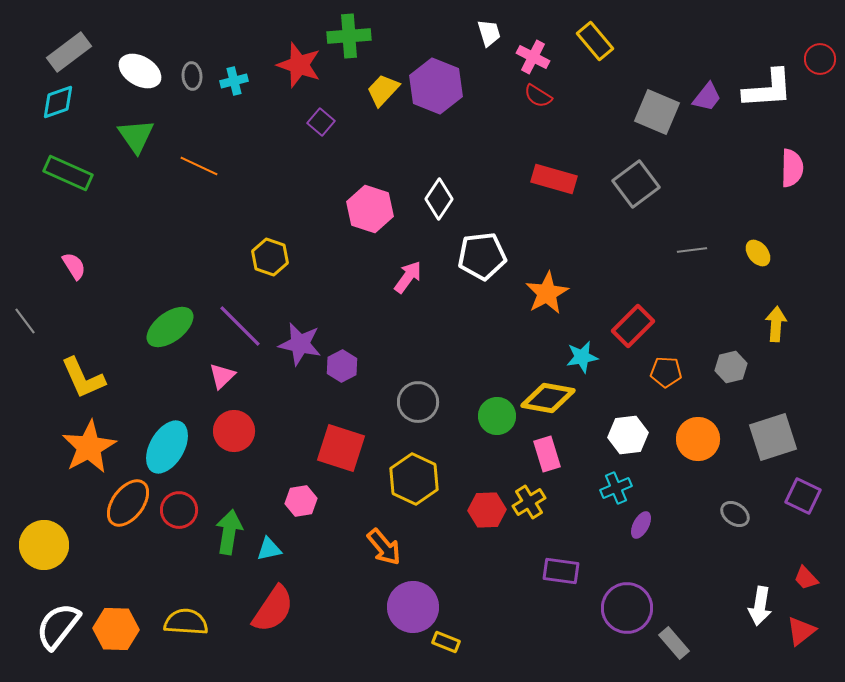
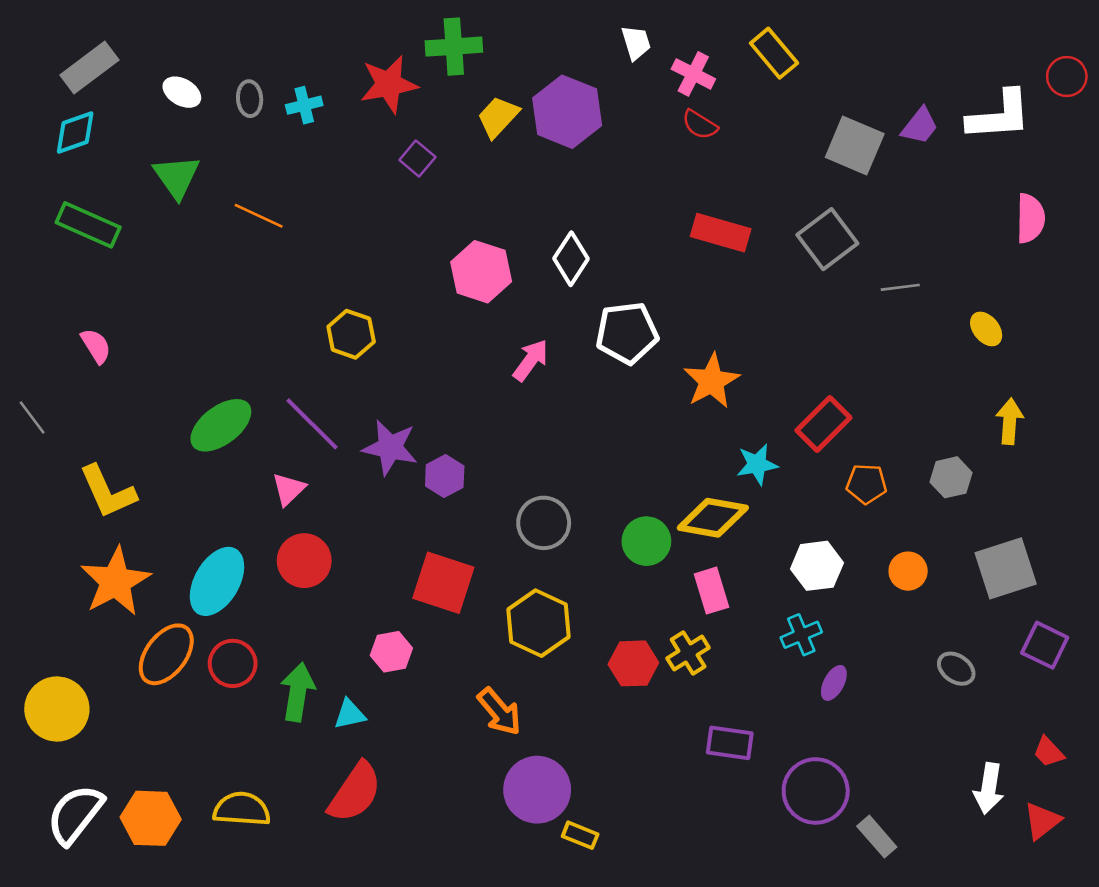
red star: (299, 65) -> (389, 84), turned -30
white ellipse: (140, 71) -> (182, 92), size x0.7
gray line: (692, 250) -> (900, 287), moved
orange circle: (698, 439) -> (908, 571), size x0.7

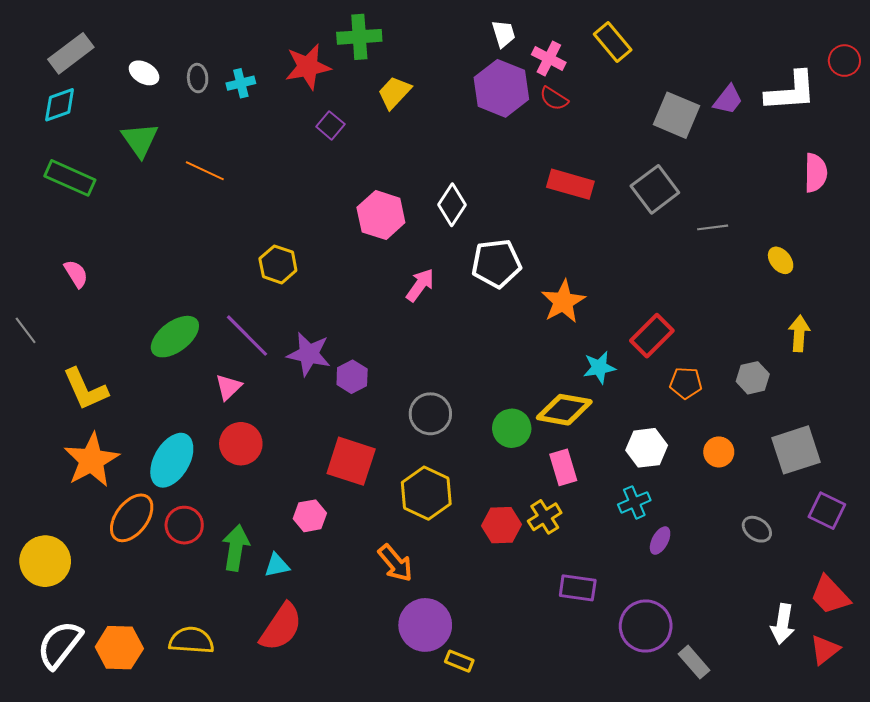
purple hexagon: (567, 112) -> (501, 88), moved
red trapezoid: (1049, 752) -> (830, 595), size x1.6

